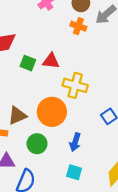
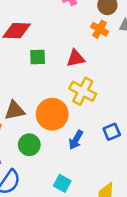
red triangle: (51, 61) -> (76, 58), moved, turned -30
green square: (28, 63) -> (38, 57), turned -35
blue arrow: (75, 142) -> (76, 140), moved

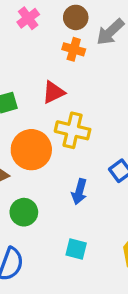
orange circle: (52, 114) -> (31, 150), moved

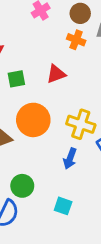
yellow cross: (73, 130) -> (81, 124), moved
green circle: (24, 212) -> (22, 186), moved

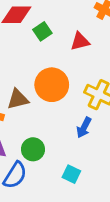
green square: (16, 79) -> (42, 31), moved, turned -30

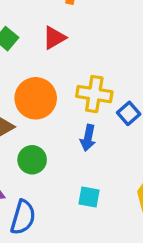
green circle: (33, 149) -> (32, 160), moved

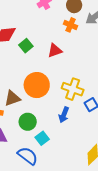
cyan square: (89, 197) -> (42, 138), moved, turned 32
blue semicircle: (23, 217) -> (28, 156), moved, turned -80

